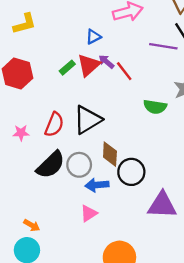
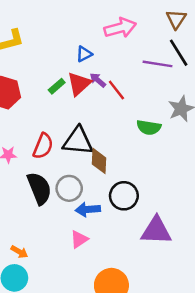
black triangle: (87, 120) -> (78, 141), turned 36
brown diamond: (110, 154) -> (99, 161), moved
black semicircle: (51, 165) -> (39, 188), turned -68

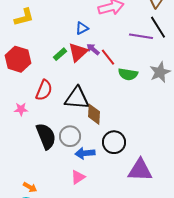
green semicircle: (149, 127) -> (128, 74), moved
red semicircle: (43, 146) -> (44, 90), moved

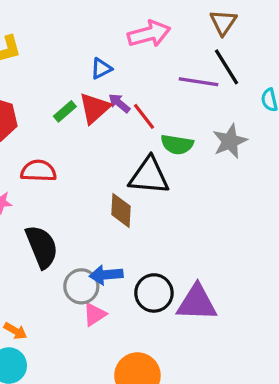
red semicircle: (44, 90) -> (38, 171), turned -110
black triangle: (77, 98) -> (149, 176), moved
gray circle: (70, 136) -> (81, 286), moved
black circle: (114, 142) -> (154, 293), moved

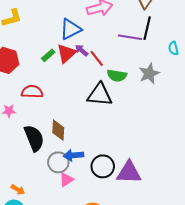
black line: (227, 67) -> (147, 28), turned 45
blue triangle: (101, 69) -> (70, 29), size x1.6
brown diamond: (121, 210) -> (58, 130), moved

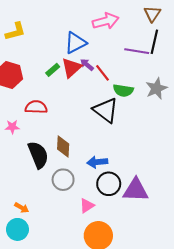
black triangle: (100, 95) -> (106, 110), turned 32
blue arrow: (73, 155) -> (97, 162), moved
pink triangle: (66, 180) -> (87, 206), moved

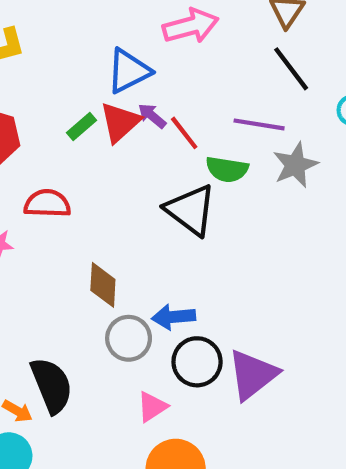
black line: (154, 42) -> (291, 69), turned -50
purple line: (137, 51) -> (259, 124), moved
black semicircle: (38, 155) -> (52, 385), moved
gray circle: (63, 180) -> (129, 338), moved
purple triangle: (136, 190) -> (253, 375), turned -40

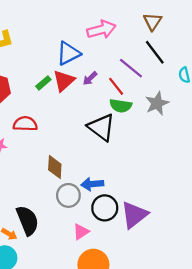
purple arrow: (152, 116) -> (90, 78), moved, turned -84
purple line: (259, 124) -> (131, 68), moved, turned 30
red line: (184, 133) -> (116, 86), moved

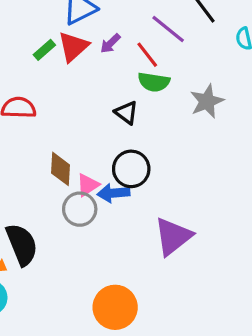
gray star: (157, 103) -> (207, 101), moved
black triangle: (101, 127) -> (126, 113), size x0.6
black circle: (105, 208) -> (131, 169), moved
pink triangle: (81, 232) -> (88, 185), moved

